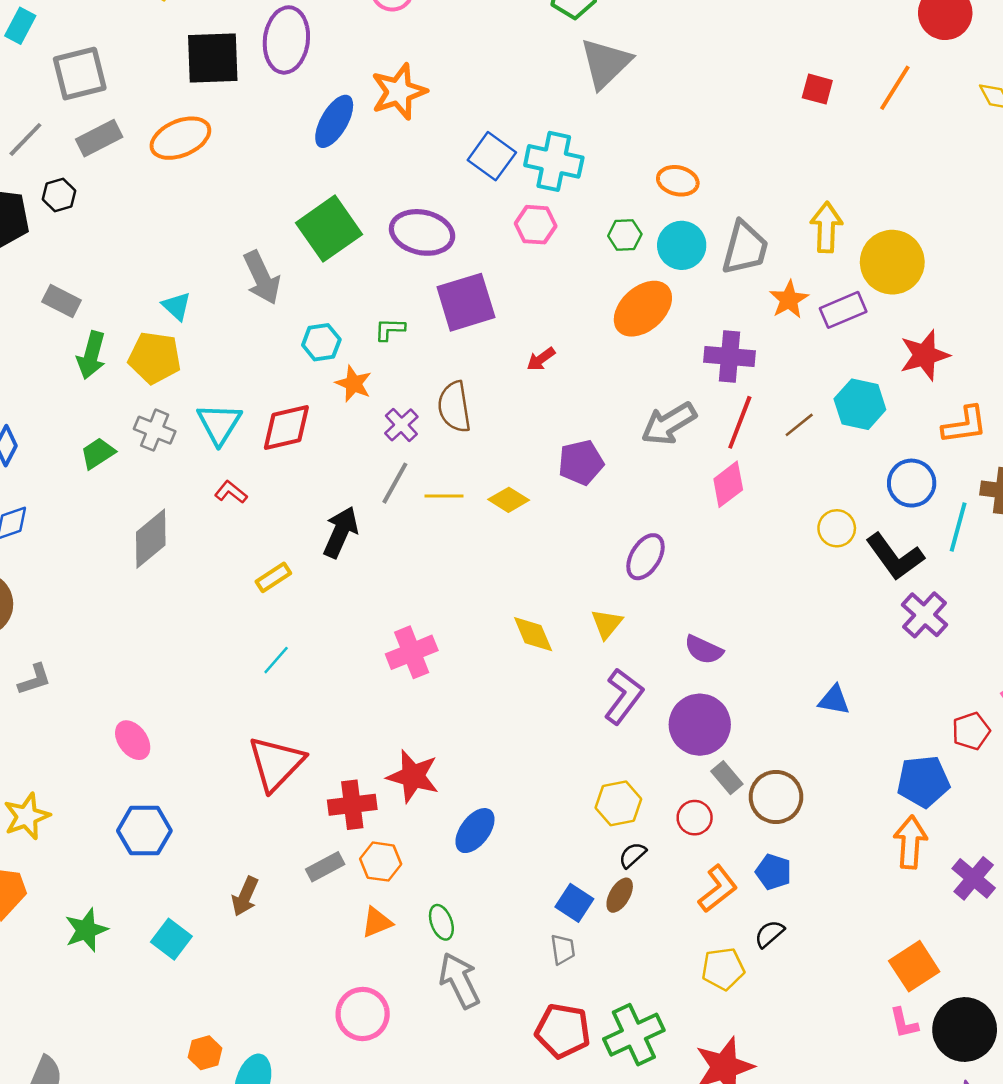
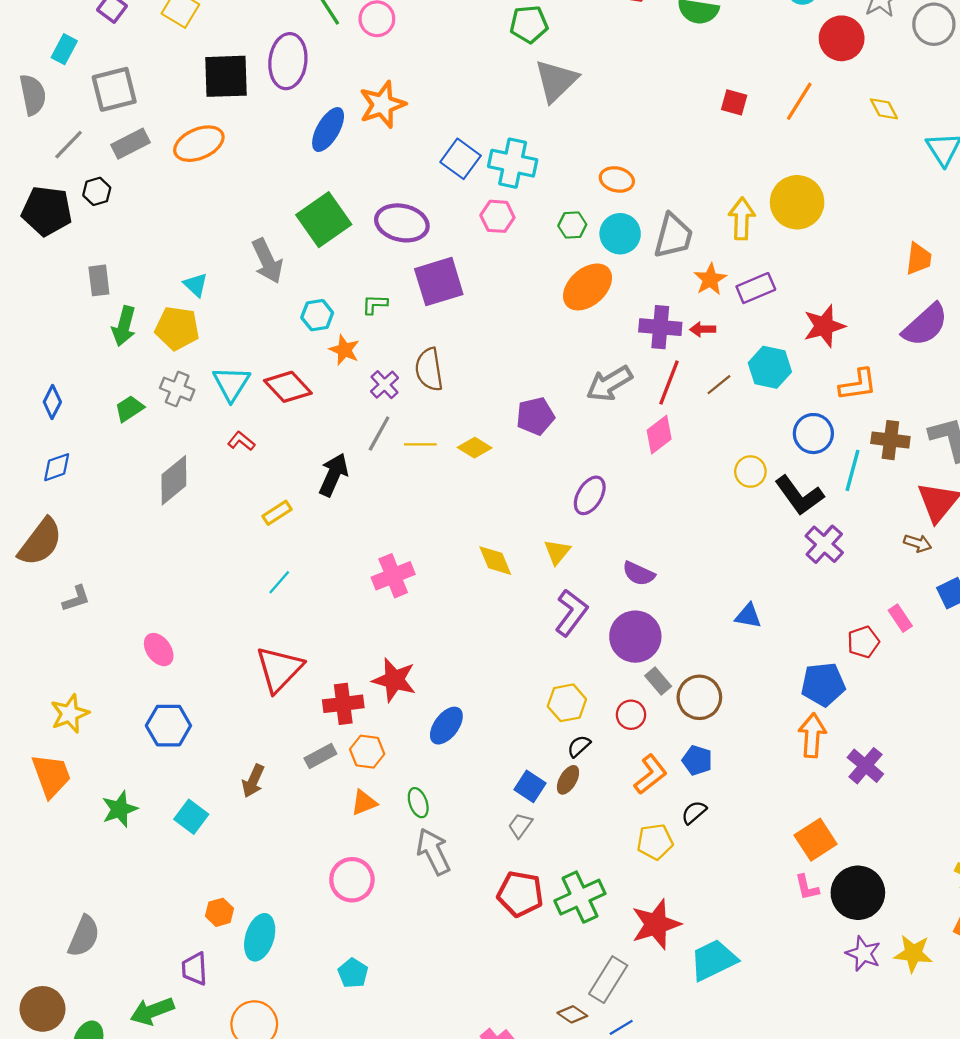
yellow circle: (892, 262) -> (797, 202), moved
gray rectangle: (62, 301) -> (99, 280), turned 56
red arrow: (541, 359) -> (703, 329), moved, turned 35
red diamond: (286, 428) -> (288, 387), turned 60
gray trapezoid: (563, 949) -> (520, 825), turned -136

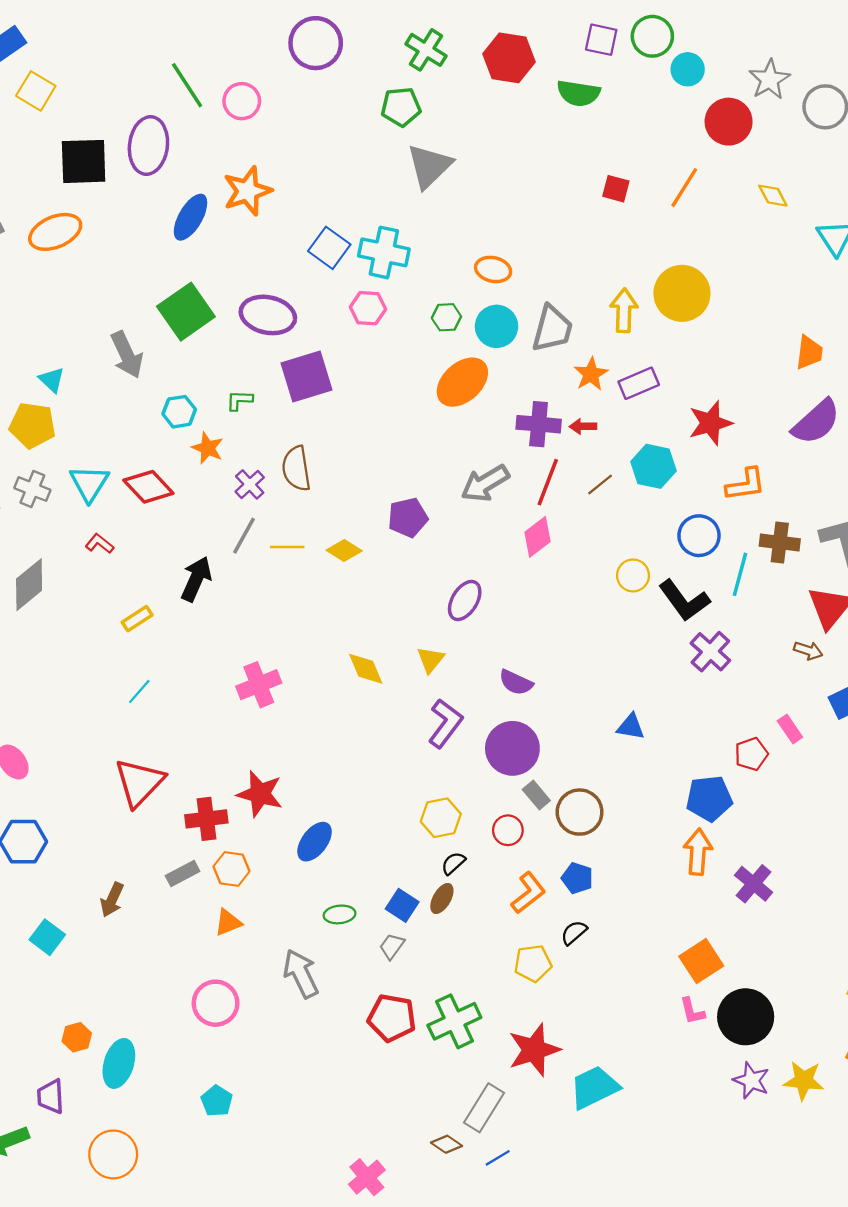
green ellipse: (418, 803) -> (340, 914), moved, turned -76

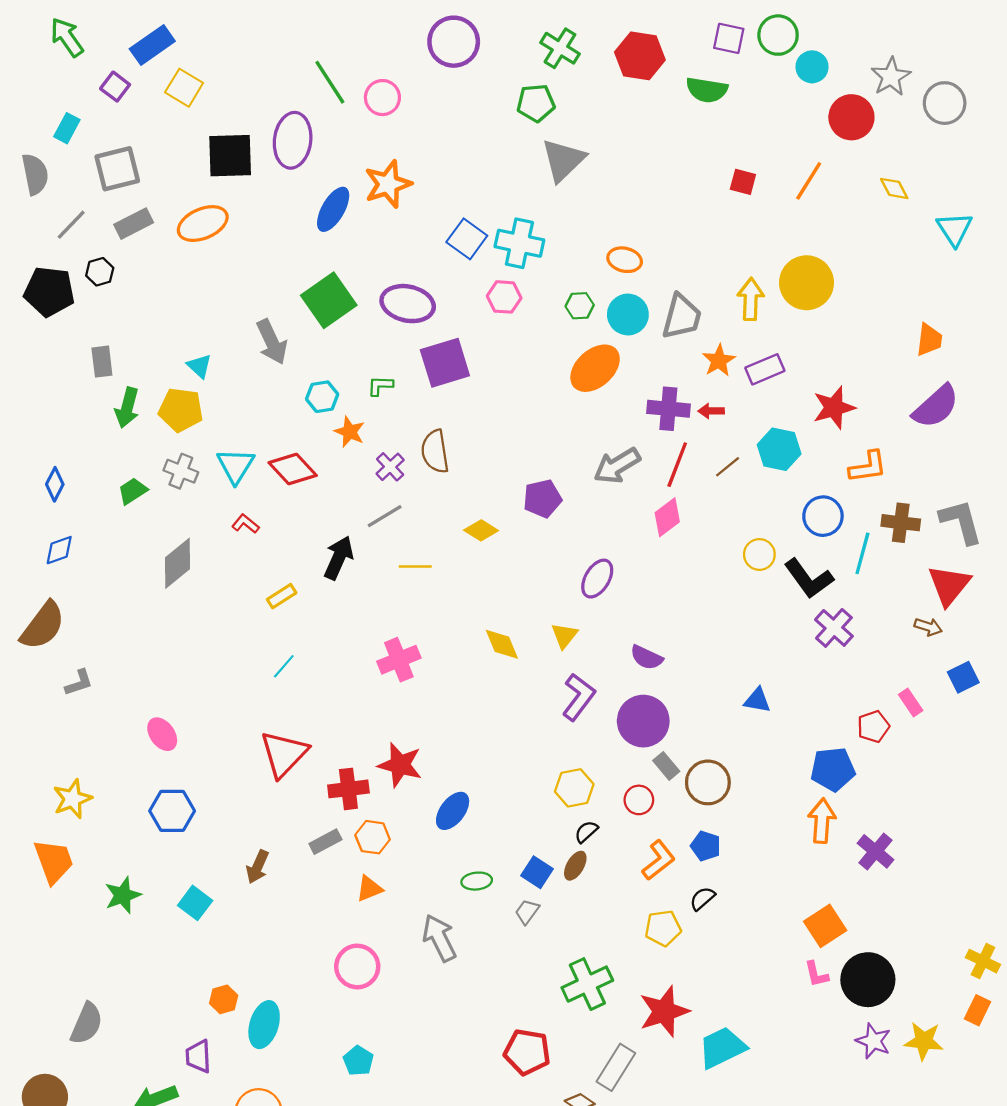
gray line: (244, 536) -> (385, 516), turned 30
yellow line: (287, 547) -> (415, 567), moved
red pentagon: (392, 1018) -> (527, 1052), moved

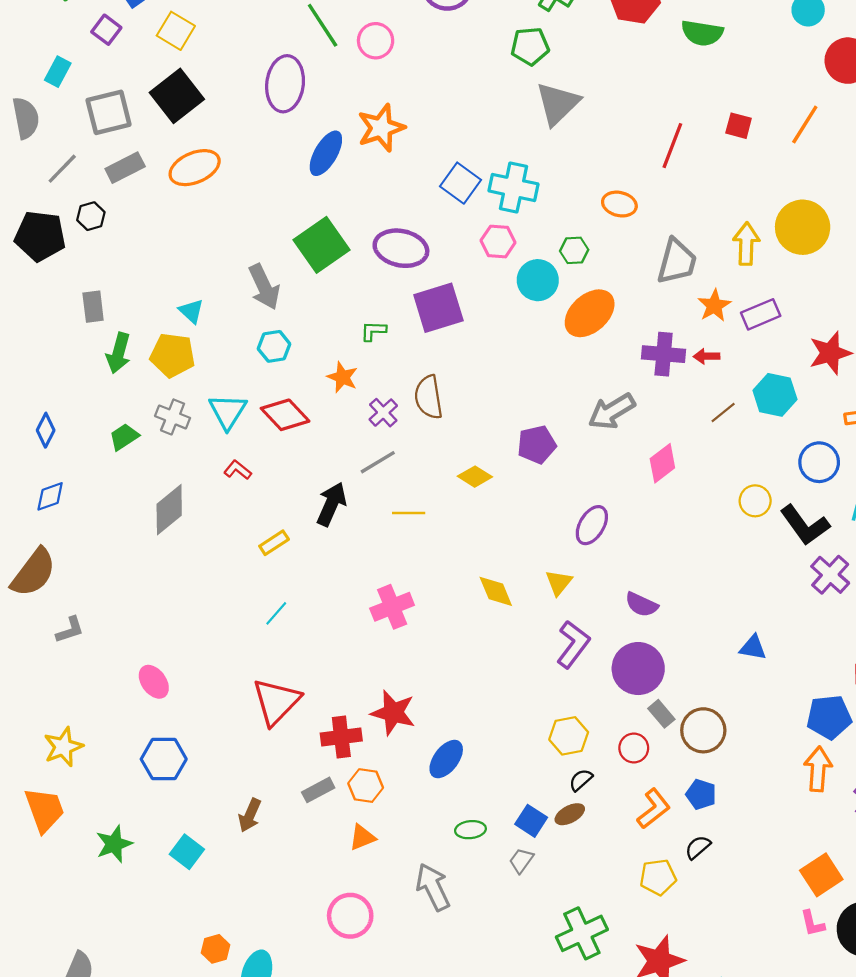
black square: (230, 156) -> (177, 96), moved, turned -36
cyan circle: (628, 314) -> (538, 280), moved
cyan hexagon: (322, 397) -> (274, 346), moved
red line: (677, 465) -> (672, 146), moved
brown ellipse: (575, 866) -> (570, 814), turned 32

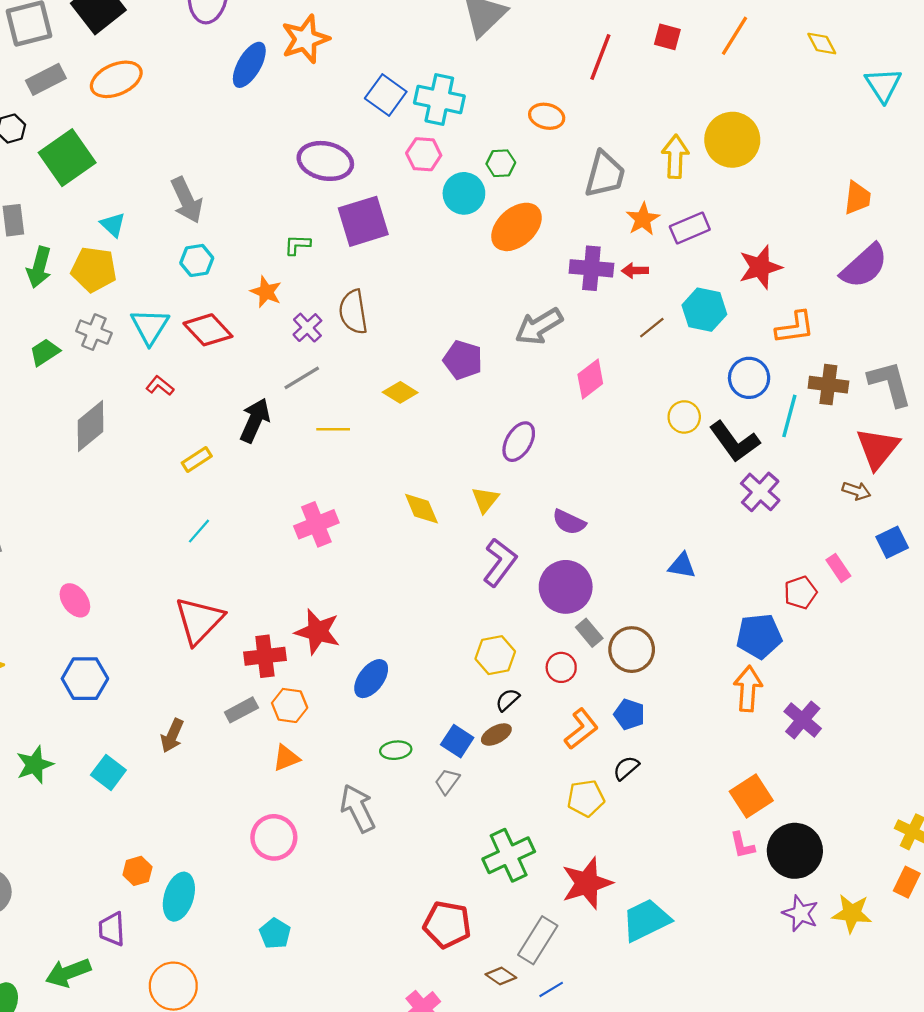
green square: (321, 245) -> (67, 158), moved
purple pentagon: (537, 445) -> (463, 360), turned 30

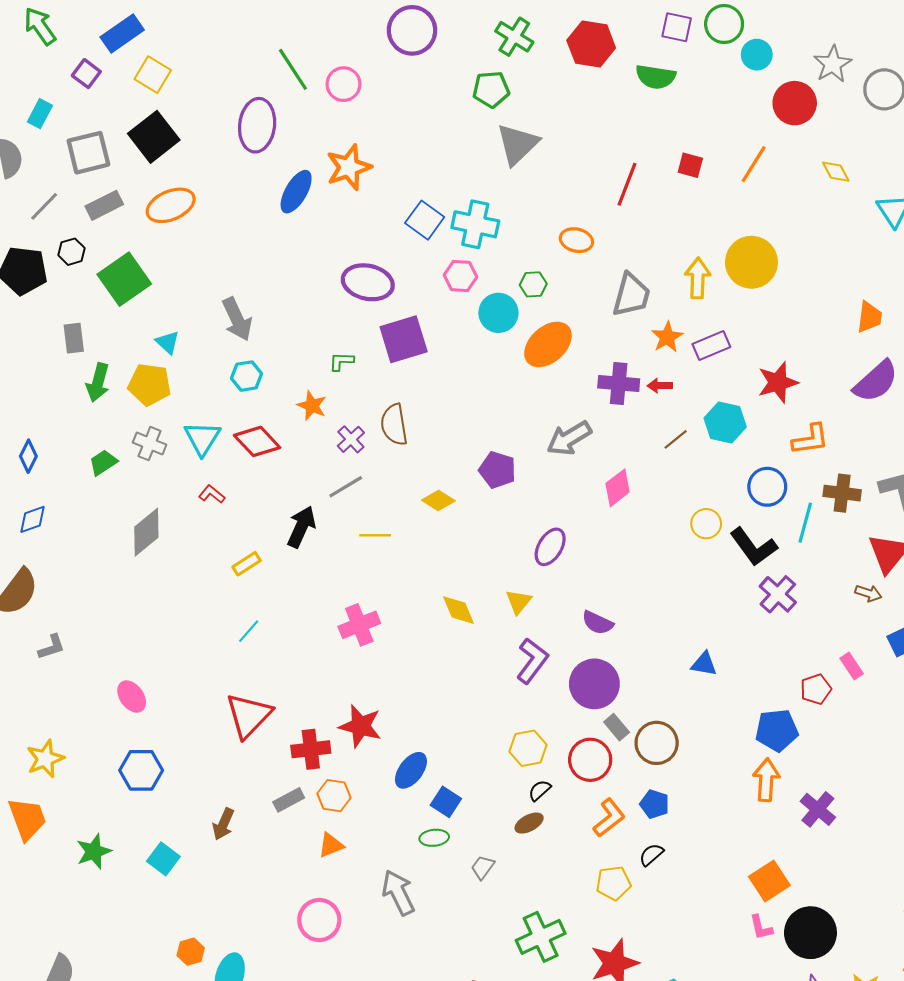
red circle: (561, 667) -> (590, 760), size x1.5
blue square: (457, 741) -> (446, 802), moved

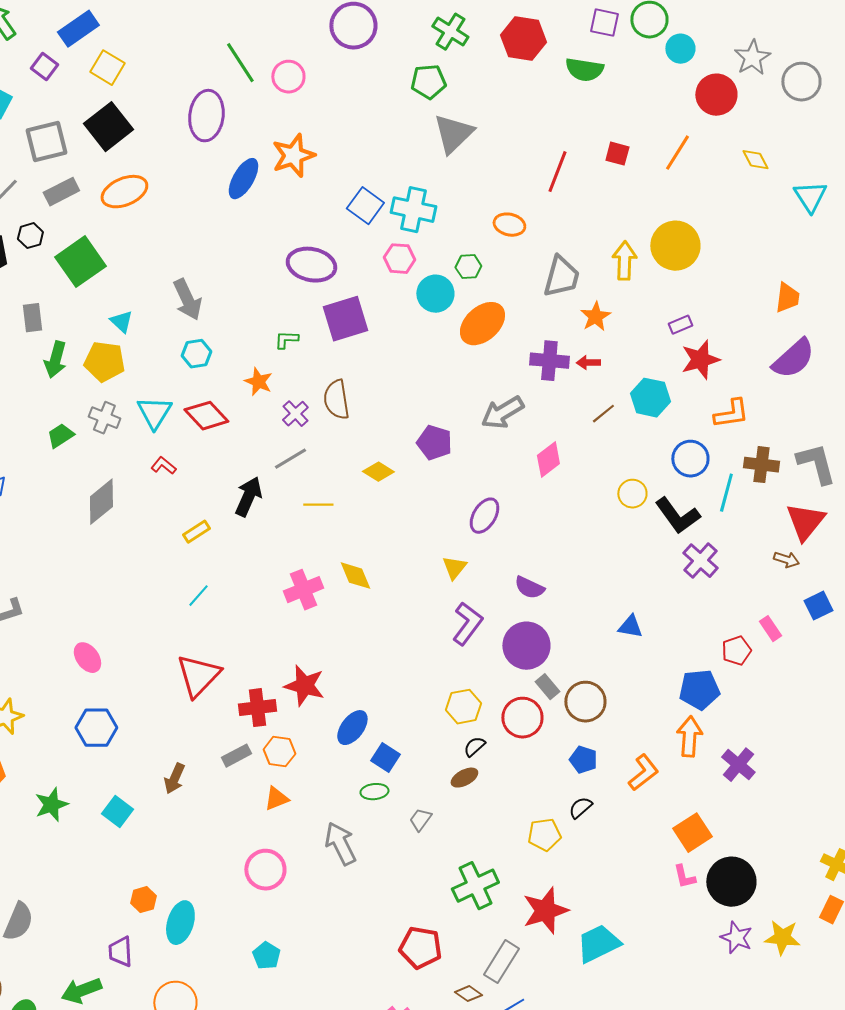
purple rectangle: (711, 346) -> (680, 325), moved, size x0.7
yellow diamond: (458, 610) -> (355, 576), moved
orange L-shape: (609, 818) -> (643, 773), moved

